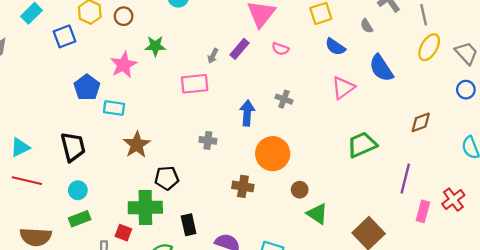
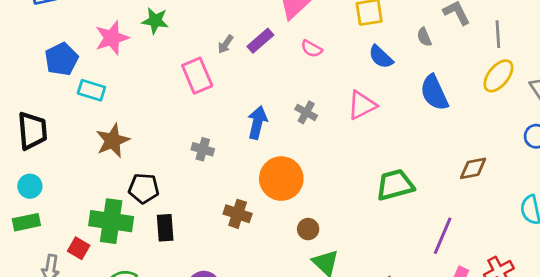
pink rectangle: (195, 84) -> (197, 76), turned 64
pink triangle: (343, 88) -> (362, 105), moved
black rectangle: (189, 225) -> (165, 228), moved

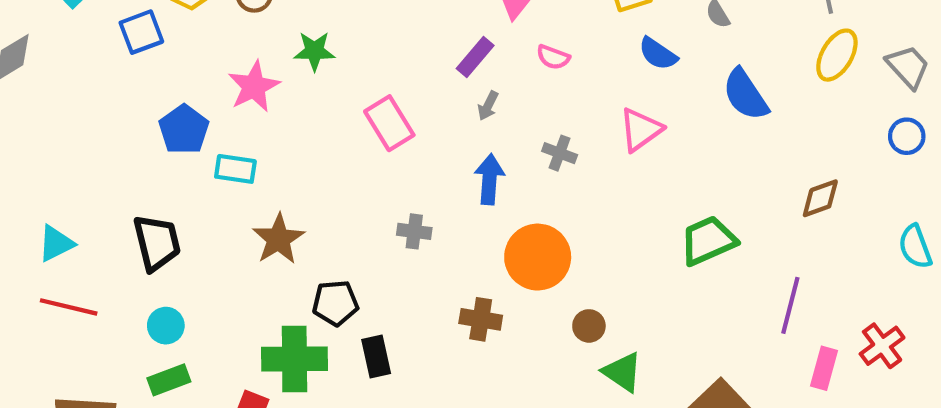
gray arrow: (226, 44) -> (488, 106), moved

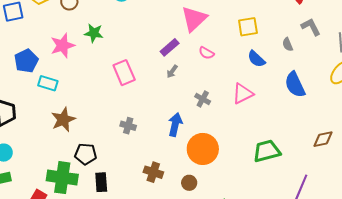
blue arrow: (489, 179) -> (175, 125), moved
orange circle: (538, 257) -> (203, 149), moved
brown circle: (589, 326) -> (189, 183), moved

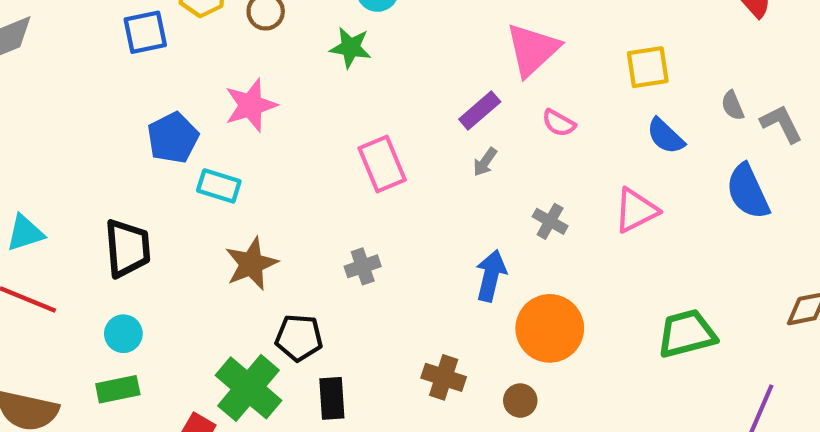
gray L-shape: (311, 27) -> (781, 124), moved
green star: (94, 33) -> (350, 48), moved
gray cross: (128, 126) -> (363, 266), moved, turned -35
green cross: (62, 178) -> (249, 388), turned 32

